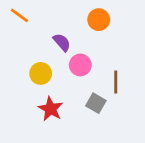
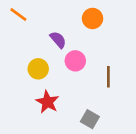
gray square: (96, 103) -> (90, 119), moved

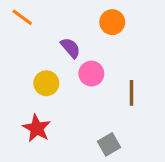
red star: (47, 102) -> (37, 128), moved
gray square: (90, 119) -> (109, 144), turned 30

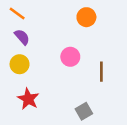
purple semicircle: (70, 48) -> (22, 37), moved
yellow circle: (46, 83) -> (20, 64), moved

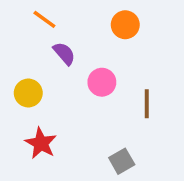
orange line: (17, 13) -> (44, 19), moved
purple semicircle: (22, 37) -> (64, 53), moved

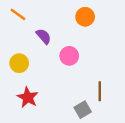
orange line: (44, 19) -> (18, 14), moved
brown line: (147, 104) -> (100, 91), moved

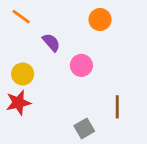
red star: (28, 97) -> (18, 103), moved, turned 30
gray square: (83, 110) -> (84, 128), moved

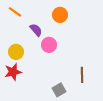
orange circle: (100, 20) -> (60, 15), moved
pink circle: (81, 65) -> (49, 45), moved

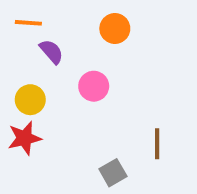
orange line: (15, 12) -> (28, 23), turned -32
purple semicircle: (36, 30) -> (51, 52), moved

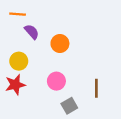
orange circle: (115, 29) -> (60, 43), moved
pink circle: (94, 86) -> (56, 81), moved

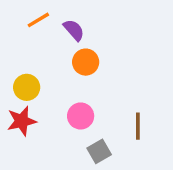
orange line: (18, 14) -> (38, 20), moved, turned -35
purple semicircle: (32, 32) -> (74, 30), moved

